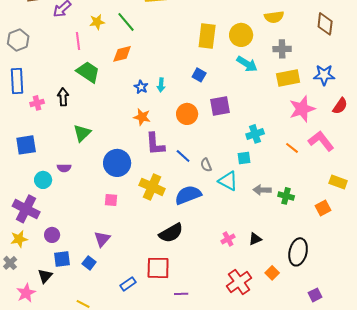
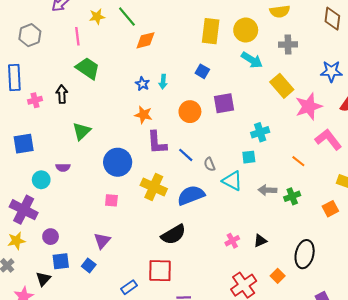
gray hexagon: (18, 40) -> (30, 35), moved
orange diamond: (122, 54) -> (146, 40), moved
yellow rectangle: (288, 78) -> (282, 86), moved, turned 60
orange line: (292, 148) -> (298, 161), moved
green cross: (286, 196) -> (292, 196), turned -35

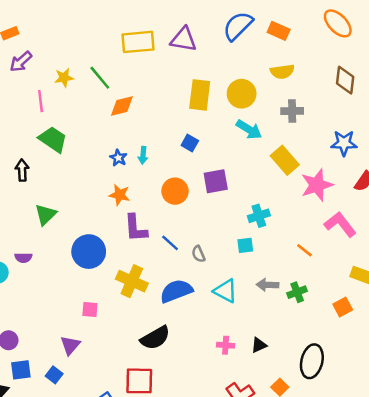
cyan triangle: (232, 181) -> (226, 291), moved
pink square: (111, 200) -> (90, 309), moved
pink cross: (232, 241) -> (226, 345), turned 32

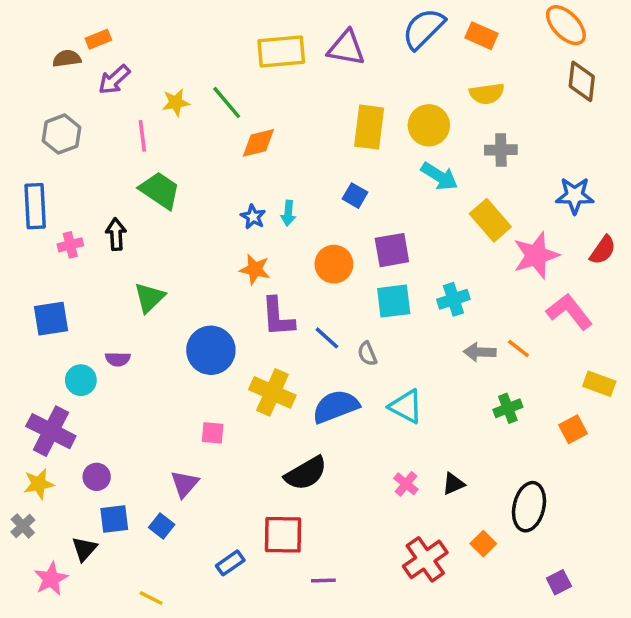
brown diamond: (345, 80) -> (582, 81), moved
cyan square: (245, 245) -> (394, 301), moved, size x1.5
gray arrow: (267, 285) -> (480, 352), moved
pink cross: (226, 345) -> (406, 484), turned 35

